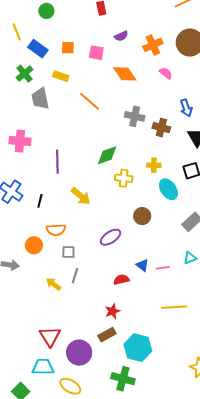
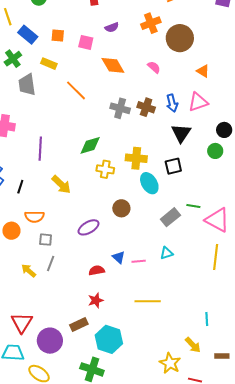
orange cross: (153, 45) -> (151, 23), moved
brown cross: (161, 128) -> (146, 107), moved
yellow cross: (154, 165) -> (136, 158), size x1.5
red star: (112, 311) -> (96, 300), moved

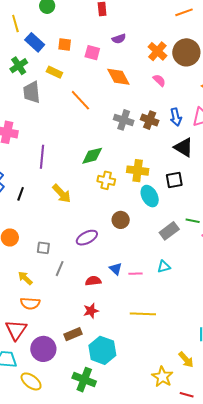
orange cross: (151, 23) -> (157, 51), moved, turned -30
black triangle: (181, 133) -> (184, 147), turned -35
orange semicircle: (34, 217) -> (30, 303), moved
gray line: (51, 264) -> (60, 269), moved

